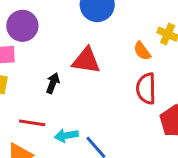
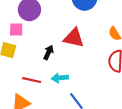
cyan arrow: (66, 135) -> (60, 78), moved

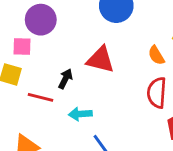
red line: (32, 80) -> (40, 97), moved

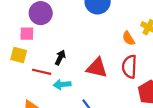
red triangle: (100, 60) -> (97, 68), moved
cyan arrow: (80, 114) -> (62, 85), moved

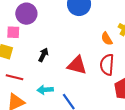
red line: (42, 72) -> (15, 77), moved
cyan arrow: (62, 85) -> (45, 90), moved

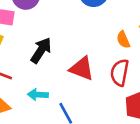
black arrow: (43, 55) -> (41, 50), size x1.5

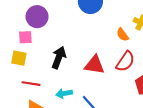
red semicircle: (120, 73) -> (125, 61), turned -145

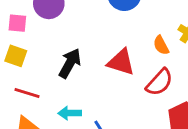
pink square: (25, 37) -> (17, 23), moved
red triangle: (94, 65) -> (121, 62), moved

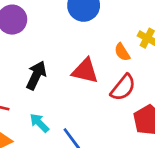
cyan arrow: (70, 113) -> (39, 123), turned 50

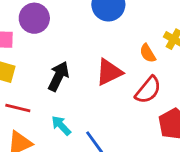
red triangle: (85, 71) -> (109, 72), turned -40

